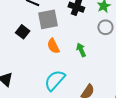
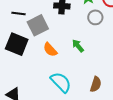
black square: (23, 32) -> (17, 44), size x1.6
cyan semicircle: (55, 80) -> (61, 82), turned 110

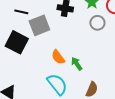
green arrow: (78, 46) -> (77, 64), moved
orange semicircle: (50, 50) -> (58, 57), moved

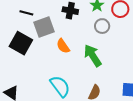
orange semicircle: (58, 57) -> (63, 46), moved
green arrow: (77, 64) -> (93, 56), moved, size x1.6

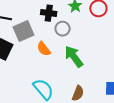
gray circle: (102, 26) -> (63, 29), moved

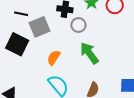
orange semicircle: (44, 49) -> (54, 58), moved, turned 70

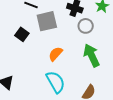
black square: (17, 44) -> (22, 34), size x0.6

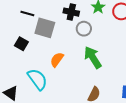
gray square: (47, 21) -> (45, 28), turned 35
cyan semicircle: (56, 82) -> (37, 79), moved

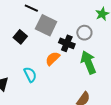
black cross: (71, 12) -> (67, 43), moved
cyan semicircle: (37, 79) -> (30, 75), size x0.7

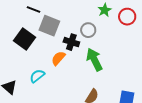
black square: (20, 37) -> (25, 39), size x1.5
cyan semicircle: (30, 75) -> (37, 76), turned -98

